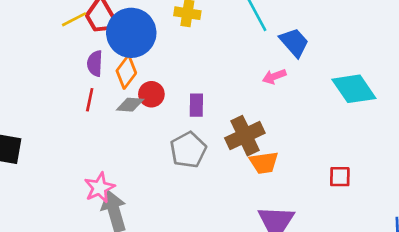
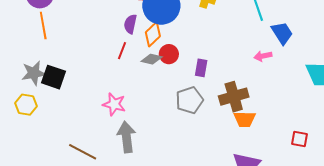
pink star: (100, 188) -> (114, 104), moved, turned 30

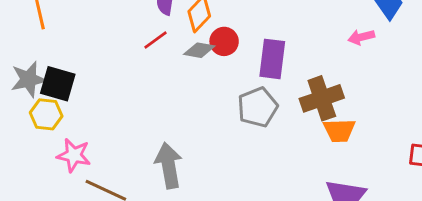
red line: (122, 51) -> (155, 40), turned 36
purple rectangle: (201, 68) -> (272, 59), size x1.5
pink star: (114, 104) -> (74, 155), moved
yellow hexagon: (26, 105) -> (46, 114), moved

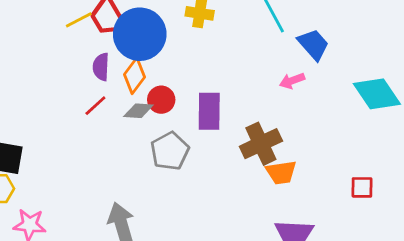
gray pentagon: (258, 107) -> (170, 151), moved

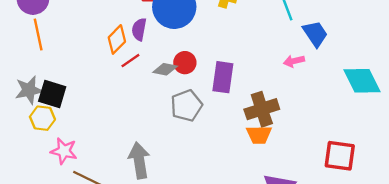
orange diamond: (134, 76) -> (117, 39), moved
orange trapezoid: (281, 172) -> (259, 135), moved
red square: (362, 187) -> (340, 156), size x1.6

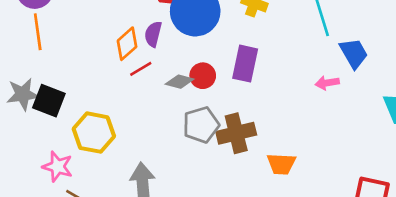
purple rectangle: (223, 77) -> (245, 64), moved
brown cross: (262, 109) -> (236, 133), moved
yellow hexagon: (42, 118) -> (94, 133), moved, size x1.4

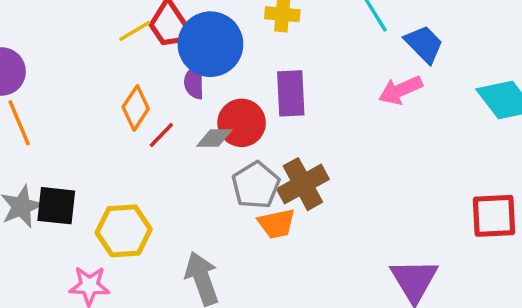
purple semicircle: (153, 34) -> (194, 82), moved
red circle: (203, 76) -> (242, 123), size x1.4
pink arrow: (327, 83) -> (401, 90), size x1.4
orange trapezoid: (281, 164) -> (276, 224), moved

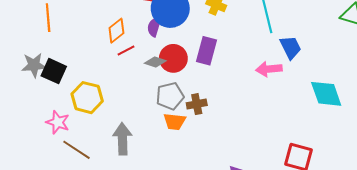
brown cross: (303, 184) -> (197, 104), size x0.7

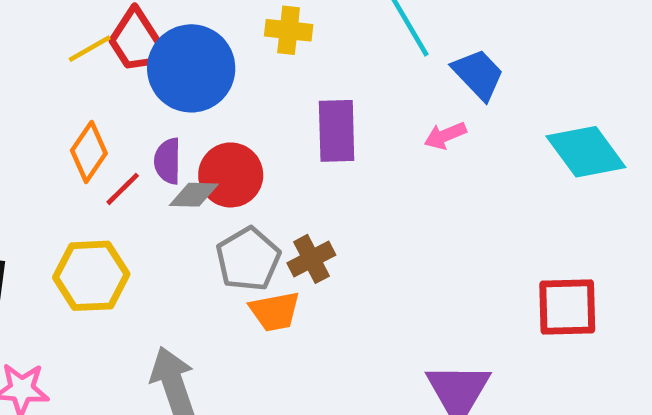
purple semicircle: (154, 27) -> (168, 161), moved
purple rectangle: (206, 51) -> (337, 131), moved
pink arrow: (269, 69) -> (445, 136), size x0.7
yellow hexagon: (87, 98) -> (91, 276), moved

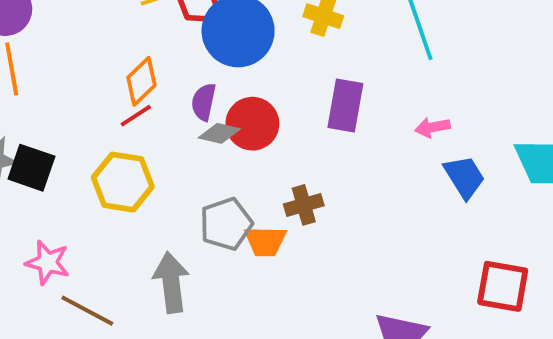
blue trapezoid: (478, 74) -> (464, 177), moved
red line: (123, 189) -> (136, 116), moved
gray pentagon: (248, 259) -> (226, 224), moved

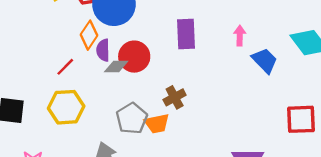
orange diamond: (141, 81) -> (89, 35), moved
pink arrow: (432, 127) -> (240, 36), turned 114

